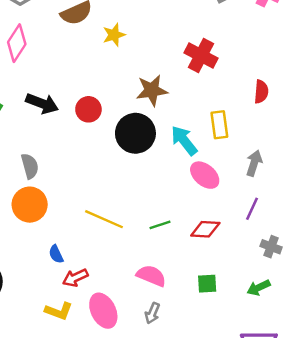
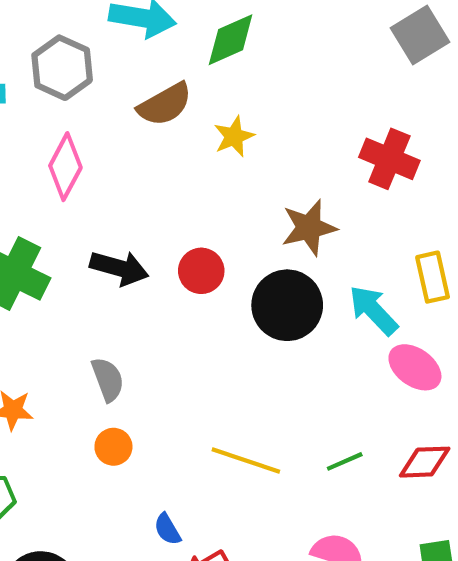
orange circle: (30, 205) -> (113, 447), size x0.6

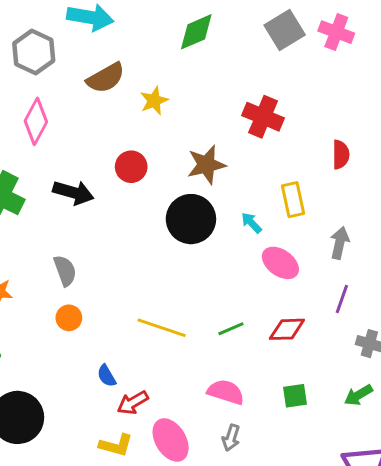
green diamond: (231, 40) -> (196, 32), moved
red circle: (201, 271) -> (131, 167), moved
cyan arrow: (373, 310) -> (251, 223), size x0.6

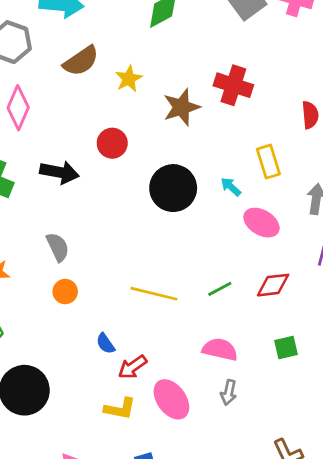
brown star: (206, 165) -> (181, 107), moved

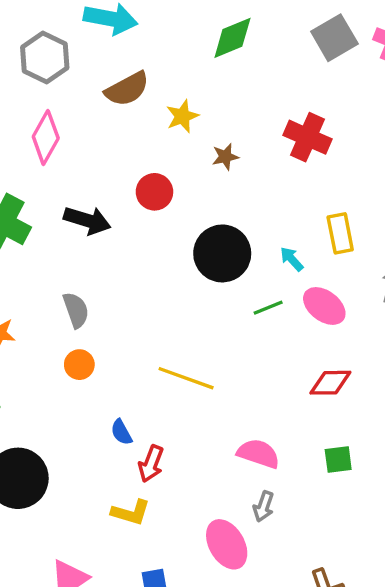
brown star: (181, 107) -> (225, 157), moved, size x0.6
green line: (220, 289) -> (268, 308), moved
red arrow: (132, 367) -> (151, 464), turned -40
pink ellipse: (171, 399) -> (227, 544), moved

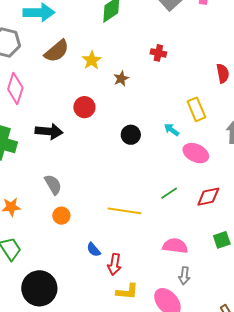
red cross: (307, 137) -> (158, 53), moved, size x0.6
black circle: (222, 253) -> (131, 135), size x0.6
green line: (268, 308) -> (169, 193), moved
yellow L-shape: (131, 512) -> (127, 292), moved

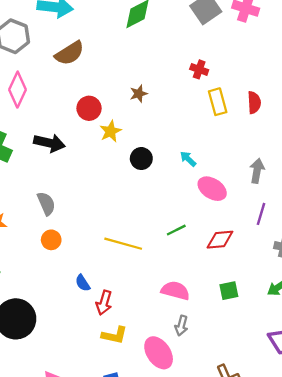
red cross: (158, 53) -> (199, 69), moved
yellow star: (92, 60) -> (111, 131), moved
red circle: (84, 107) -> (89, 108), moved
yellow rectangle: (196, 109) -> (218, 102), moved

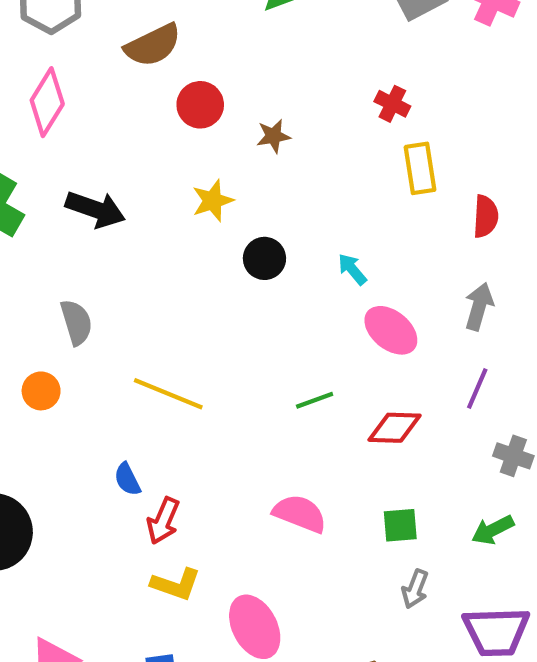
red semicircle: (254, 102) -> (486, 216), moved
red circle: (89, 108) -> (200, 105), moved
orange circle: (51, 240) -> (41, 391), moved
yellow line: (123, 244) -> (168, 394), moved
gray arrow: (181, 326) -> (415, 589), moved

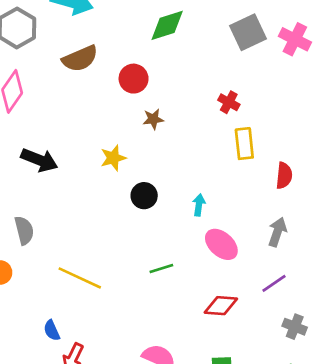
red circle: (200, 105) -> (134, 79), moved
cyan arrow: (352, 269) -> (199, 205), turned 45
purple line: (477, 388) -> (274, 283), turned 30
green line: (315, 400) -> (161, 269), moved

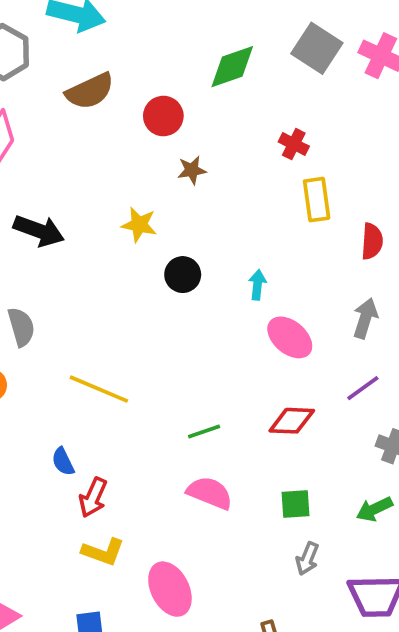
green diamond: (167, 25) -> (232, 67), moved
gray square: (248, 32) -> (317, 48), turned -30
yellow star: (113, 158) -> (139, 225), turned 30
green line: (161, 269) -> (204, 431), moved

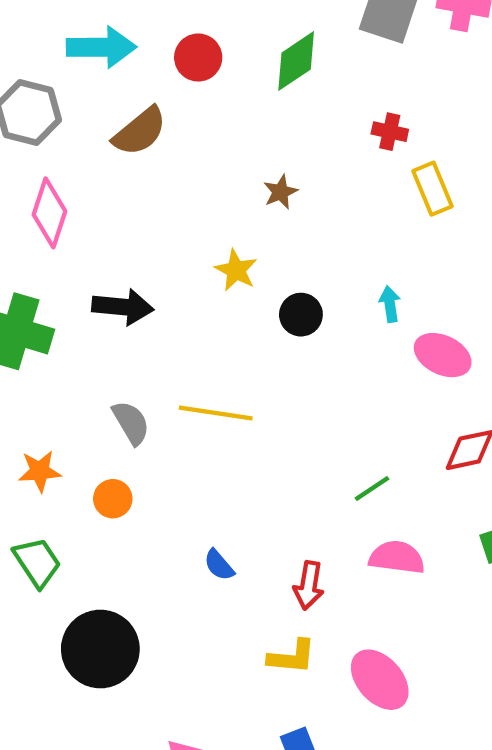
red circle: (163, 116) -> (198, 58), moved
yellow star: (139, 225) -> (236, 270), turned 30
yellow line: (99, 389) -> (216, 413), moved
red arrow: (93, 497) -> (309, 585), moved

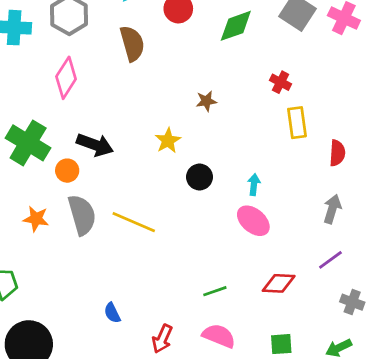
brown semicircle: (140, 131) -> (132, 43), turned -81
pink ellipse: (443, 355) -> (253, 221), moved
gray semicircle: (131, 423) -> (82, 215), size x1.4
orange star: (40, 471) -> (36, 219), moved
orange circle: (113, 499) -> (67, 171), moved

